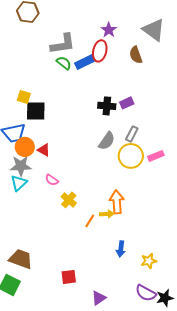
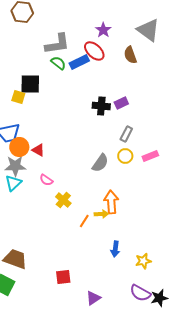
red ellipse: (100, 51) -> (94, 51), turned -60
black square: (36, 111) -> (30, 84), moved
gray semicircle: (107, 141) -> (100, 163), moved
yellow circle: (131, 156) -> (125, 156), size x0.6

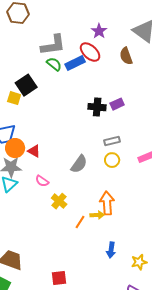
black square: (30, 84) -> (26, 85), turned -35
gray rectangle: (126, 134) -> (112, 141), moved, turned 49
yellow circle: (125, 156) -> (112, 160), moved
gray semicircle: (100, 163) -> (79, 164), moved

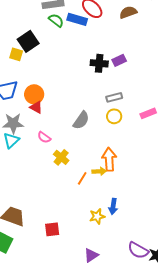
brown semicircle: (126, 56) -> (128, 12), turned 90
blue rectangle: (75, 63) -> (77, 19), turned 42
orange circle: (15, 148) -> (34, 94), moved
yellow star: (139, 262) -> (97, 216), moved
red square: (59, 278) -> (52, 229), moved

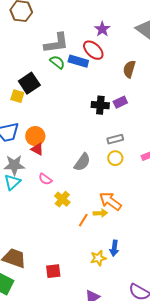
brown semicircle: (128, 12) -> (129, 69), moved, turned -54
orange arrow: (109, 159) -> (110, 201), turned -50

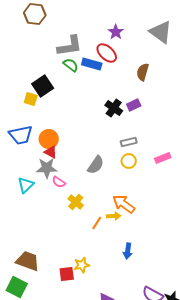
black cross: (100, 105) -> (114, 108), turned 30
gray star: (14, 165) -> (47, 168), moved
yellow star: (98, 258) -> (82, 265), moved

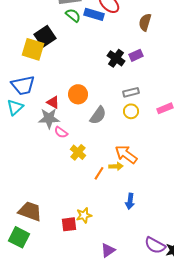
yellow square: (31, 99) -> (33, 49), size x1.6
orange circle: (49, 139) -> (78, 94), moved
cyan triangle: (26, 185) -> (15, 107), moved

